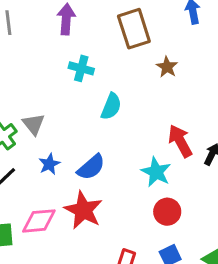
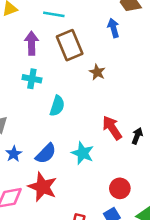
purple arrow: (66, 19) -> (32, 43), moved
cyan star: (156, 172) -> (83, 153), moved
red circle: (167, 212) -> (120, 188), moved

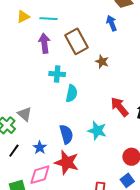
cyan line: (54, 14) -> (49, 19), moved
cyan cross: (32, 79) -> (57, 74), moved
blue semicircle: (46, 153) -> (66, 134), turned -54
blue star: (14, 154) -> (40, 148), moved

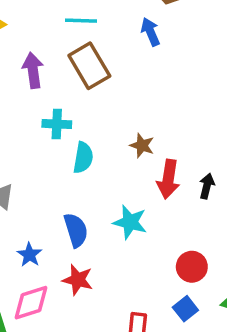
cyan line: (49, 19) -> (81, 21), moved
brown star: (102, 62) -> (142, 145), moved
red arrow: (119, 107) -> (168, 179), turned -130
red star: (67, 162) -> (78, 280), size x0.7

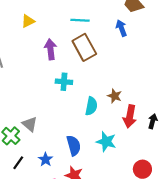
cyan semicircle: (83, 158) -> (91, 106), moved

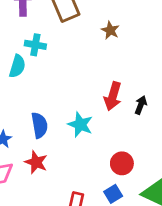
brown star: (115, 96) -> (110, 30), moved
cyan semicircle: (91, 106) -> (17, 66), moved

